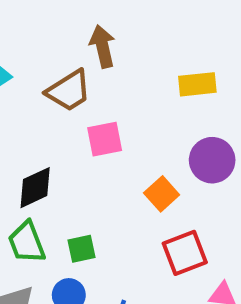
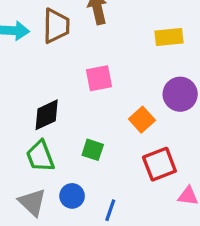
brown trapezoid: (69, 91) -> (56, 26), moved, turned -57
green square: (81, 249) -> (93, 150), moved, turned 30

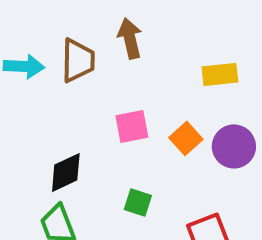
orange square: (142, 120) -> (186, 138), moved
green square: (93, 150) -> (138, 202), moved

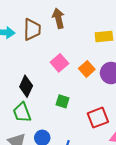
pink square: (132, 126) -> (59, 63), turned -30
black diamond: (66, 172) -> (26, 86), turned -40

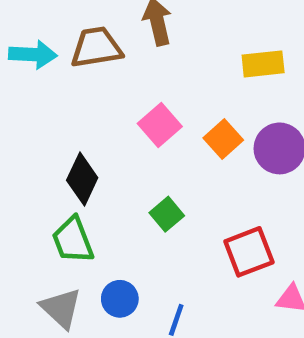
brown trapezoid: (32, 29) -> (96, 47), turned -100
green square: (62, 101) -> (167, 214), turned 32

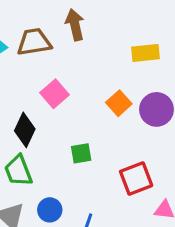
pink square: (160, 125) -> (54, 94), moved
green square: (167, 214) -> (81, 153), turned 30

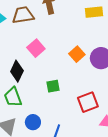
yellow rectangle: (146, 53) -> (94, 12), moved

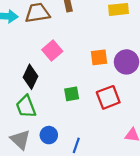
orange square: (77, 54) -> (99, 57), turned 35
red square: (88, 102) -> (108, 97), moved

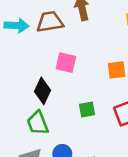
pink square: (52, 51) -> (66, 63), turned -36

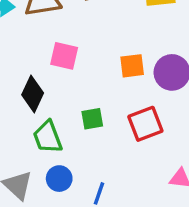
green trapezoid: (38, 123) -> (48, 137), moved

